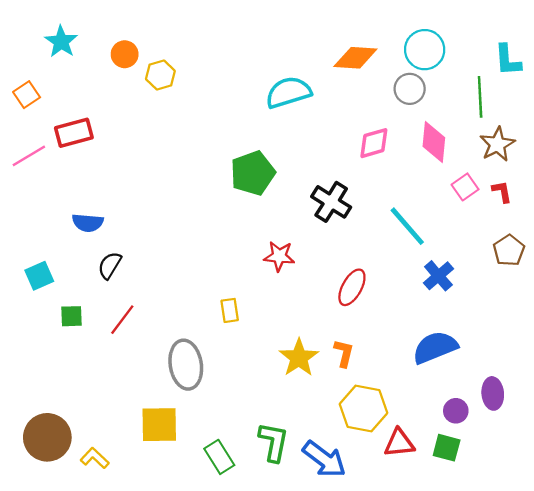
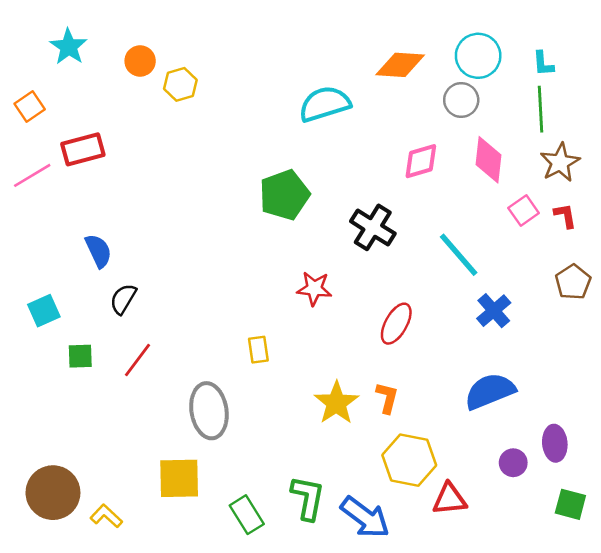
cyan L-shape: (508, 60) -> (543, 64), moved, size x0.7
blue semicircle: (88, 223) -> (98, 251), turned -120
green square: (447, 448) -> (570, 504), moved

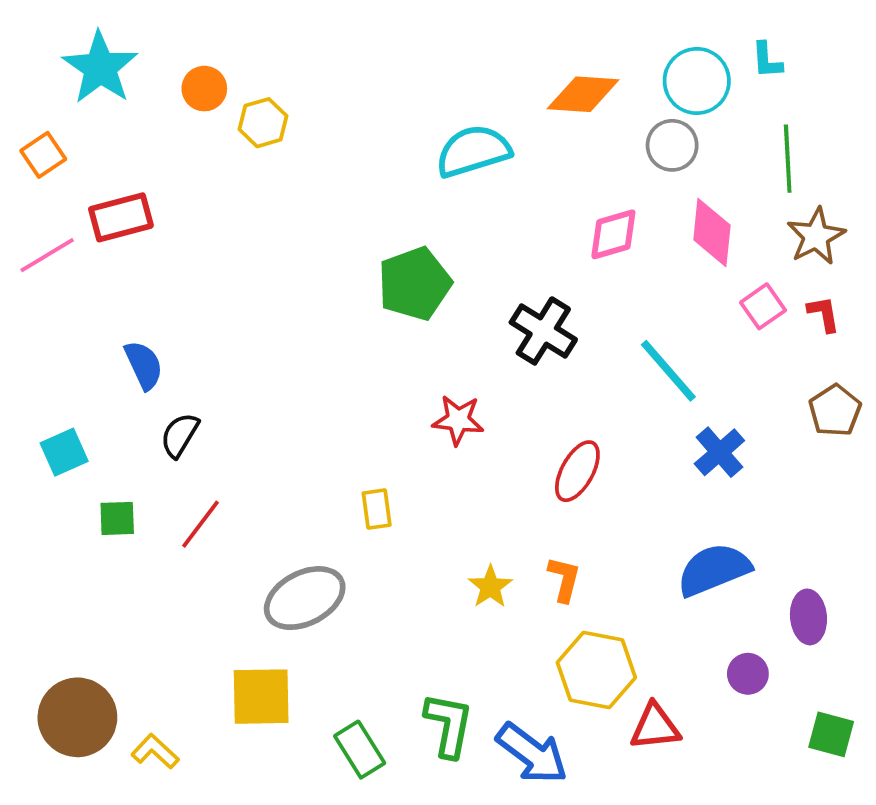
cyan star: (69, 47) -> (100, 68), size x1.4
cyan L-shape: (543, 64) -> (767, 60), moved
yellow star: (336, 403) -> (490, 587), size x0.7
gray ellipse: (209, 411) -> (305, 598), turned 72
purple ellipse: (555, 443) -> (808, 617), moved

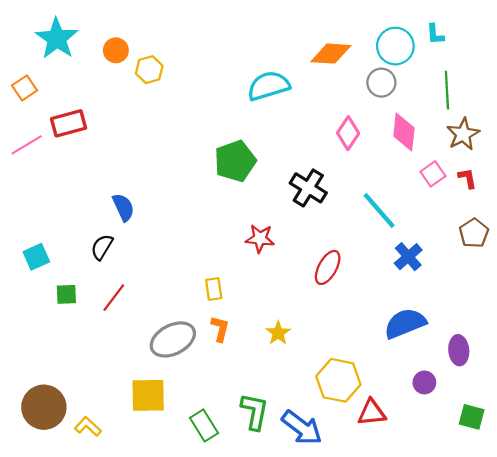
pink diamond: (613, 234) -> (348, 133), turned -40
blue semicircle: (144, 365) -> (123, 207), moved
orange L-shape: (564, 579) -> (220, 329), moved

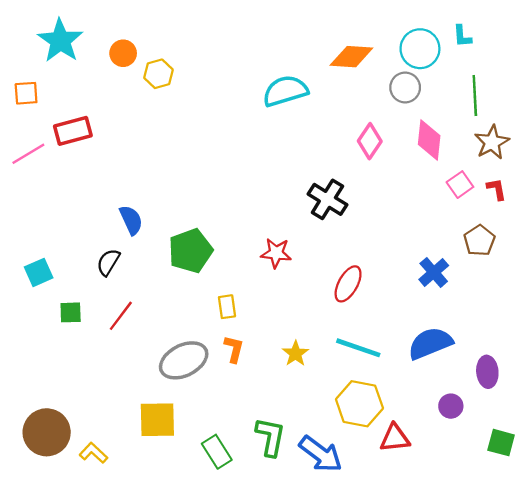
orange square: (25, 88) -> (26, 93), turned 30
green pentagon: (235, 161) -> (190, 251), moved
cyan line: (379, 210) -> (358, 348), moved, turned -30
brown pentagon: (474, 233) -> (479, 240), moved

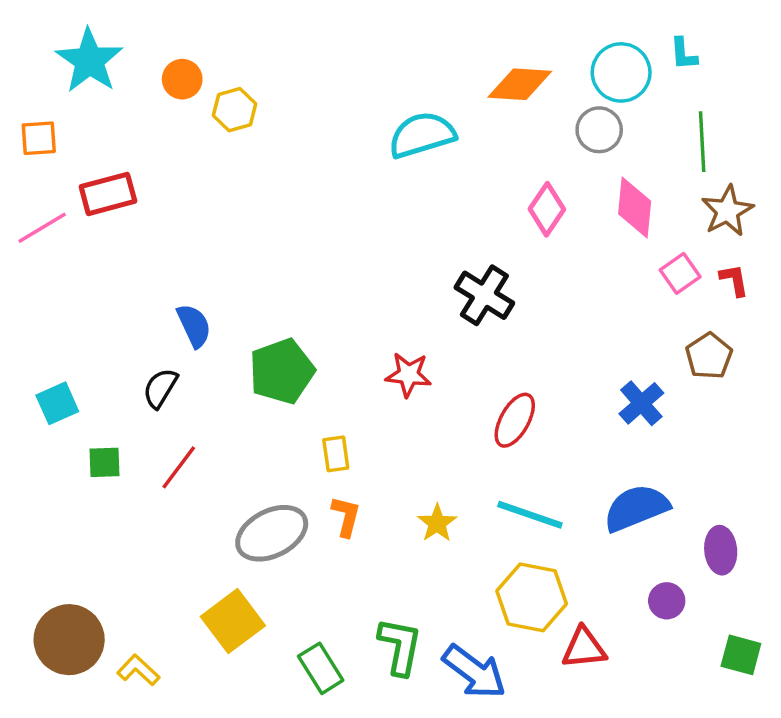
yellow square: (157, 420) -> (233, 621), turned -36

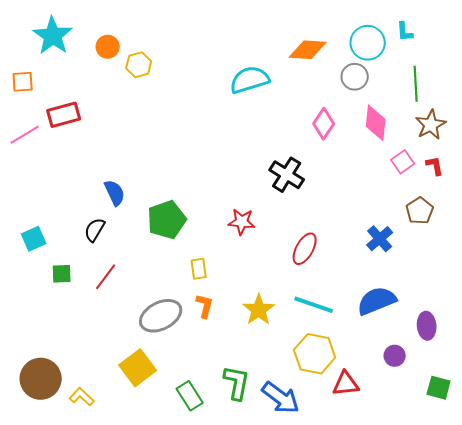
yellow star: (437, 523) -> (259, 310), size x1.4

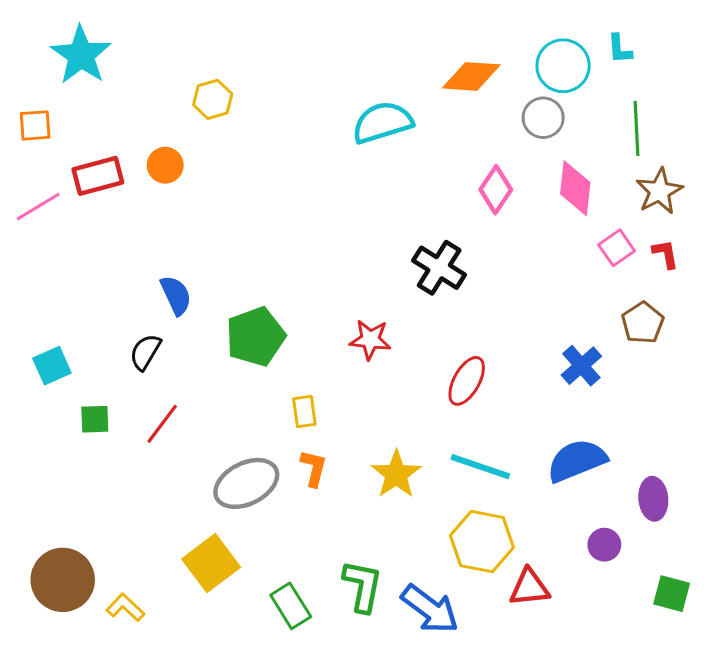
orange circle: (108, 47) -> (165, 165), moved

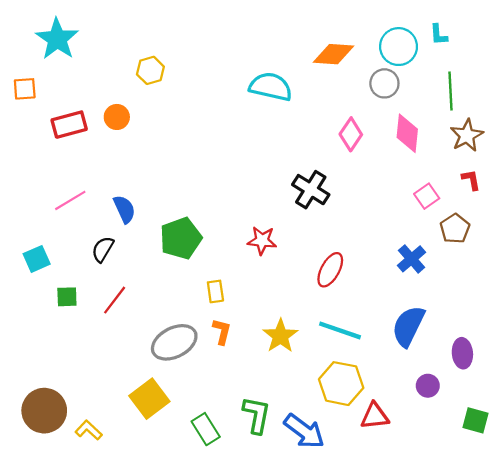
cyan semicircle: (382, 122) -> (271, 87), turned 30
pink line: (38, 207) -> (70, 200), moved
pink square: (617, 248) -> (427, 196), moved
blue semicircle: (577, 461) -> (408, 326), turned -42

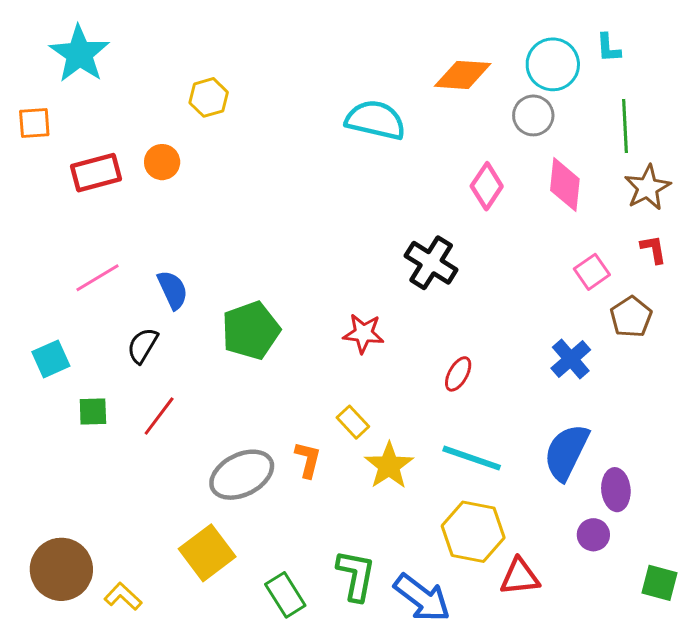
red ellipse: (330, 270) -> (458, 374), size x0.7
yellow rectangle: (215, 291) -> (353, 422), moved, turned -35
purple ellipse: (462, 353) -> (616, 490), moved

